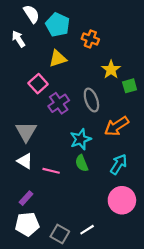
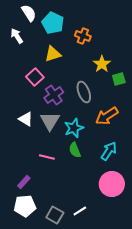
gray triangle: (26, 132) -> (50, 121), moved
white triangle: (25, 161) -> (26, 119), moved

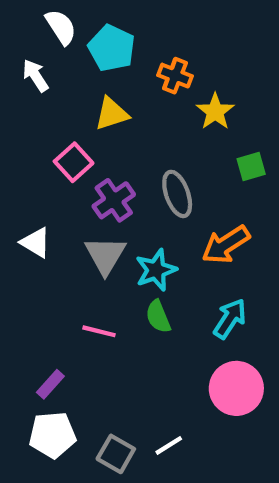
yellow star: (102, 64) -> (215, 112), moved
white triangle: (26, 119) -> (36, 243), moved

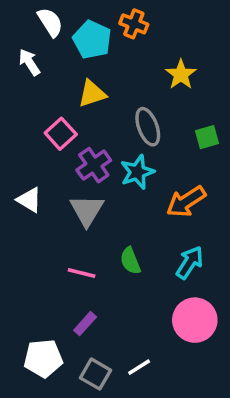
orange cross: (175, 76) -> (134, 24), moved
yellow star: (215, 112) -> (181, 74), moved
gray ellipse: (177, 194) -> (148, 127), moved
cyan star: (156, 270) -> (137, 172), moved
purple rectangle: (50, 384) -> (85, 324), moved

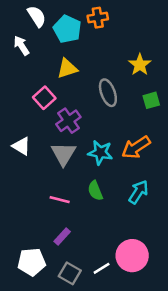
orange cross: (134, 24) -> (98, 18), turned -30
yellow star: (181, 74) -> (140, 65), moved
cyan star: (137, 172) -> (100, 153), moved, turned 30
pink circle: (195, 320) -> (132, 256), moved

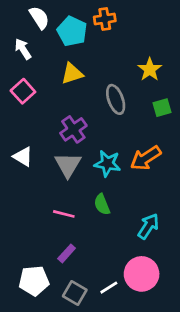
pink square: (44, 98) -> (23, 91), moved
cyan arrow: (138, 192) -> (148, 226), moved

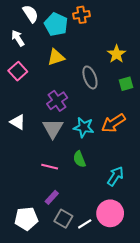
gray square: (75, 293) -> (63, 219), moved

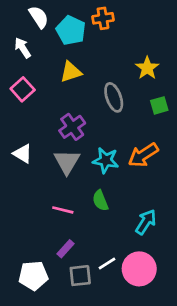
gray square: (63, 219) -> (80, 276), turned -36
white line: (85, 224) -> (107, 264), moved

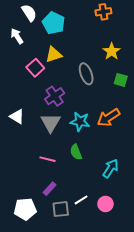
orange cross: (103, 18) -> (103, 12), moved
pink square: (23, 89) -> (35, 68), moved
green square: (159, 105) -> (121, 80), turned 32
pink circle: (139, 269) -> (105, 204), size x0.6

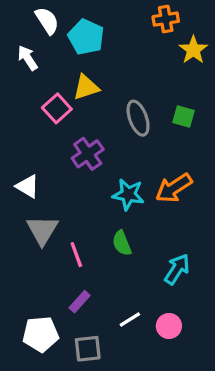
yellow star: (112, 51) -> (193, 50), moved
green square: (121, 80) -> (184, 116), moved
gray triangle: (51, 123) -> (42, 230), moved
pink line: (47, 159) -> (76, 255), turned 56
gray square: (61, 209) -> (88, 349), moved

